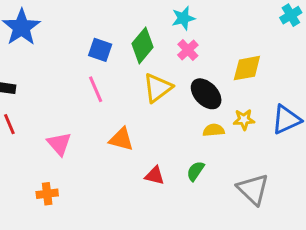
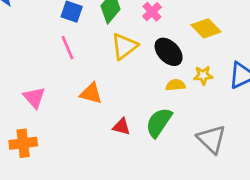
yellow diamond: (247, 68) -> (206, 28), turned 56
green semicircle: (195, 171) -> (159, 122), size x1.6
orange cross: (47, 194) -> (23, 143), size x1.4

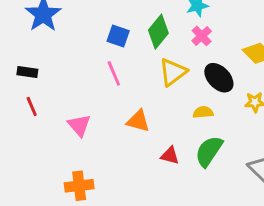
yellow semicircle: (175, 85) -> (203, 112), moved
orange cross: (23, 143) -> (79, 186), moved

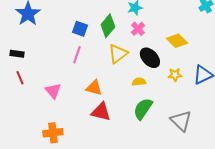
pink line: (114, 73) -> (77, 55), turned 42
red triangle: (170, 155) -> (101, 112), moved, size x1.5

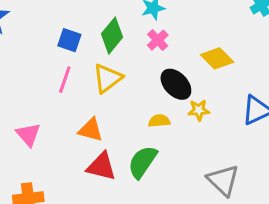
yellow triangle: (118, 54) -> (107, 78), moved
yellow star: (175, 75) -> (199, 110), moved
green semicircle: (143, 109) -> (142, 162), moved

